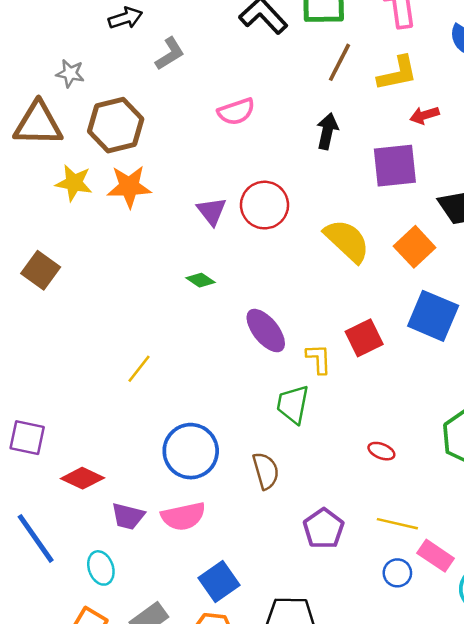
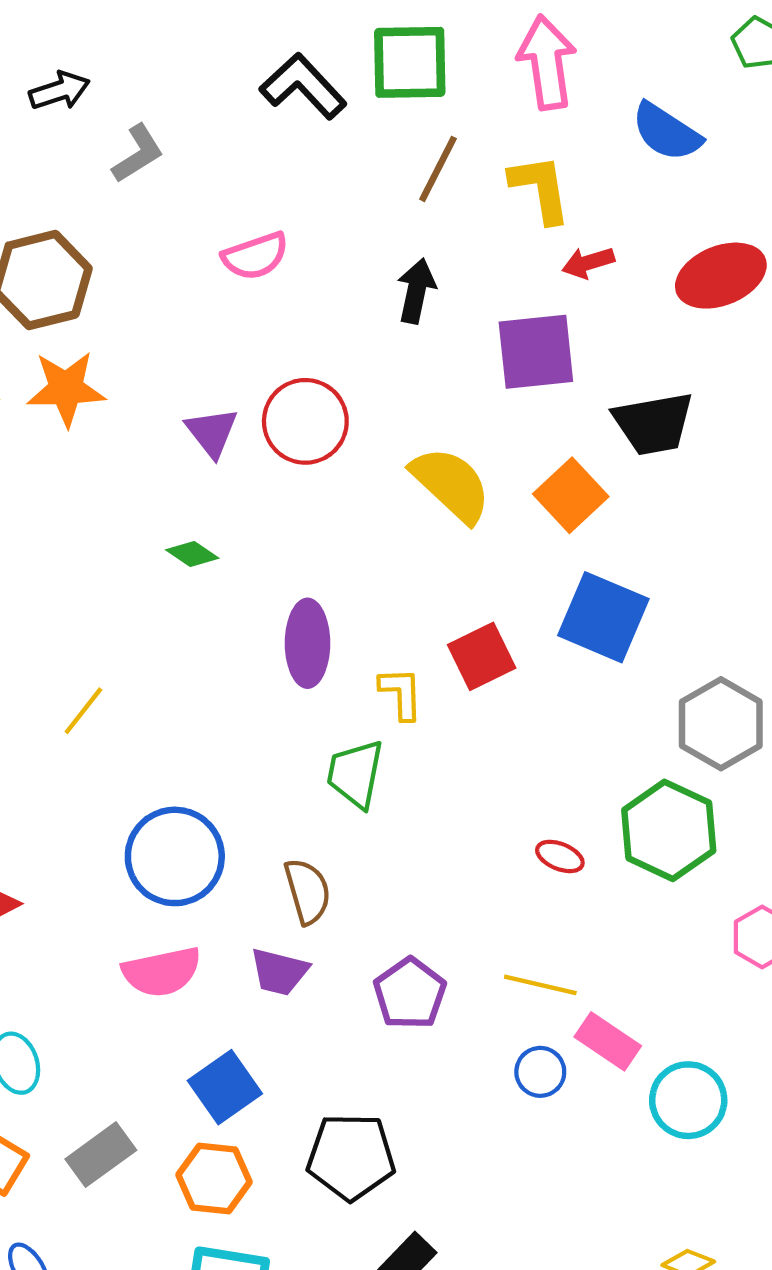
yellow L-shape: (397, 73) -> (540, 189), turned -87
purple ellipse: (266, 331) -> (308, 643), turned 39
red ellipse: (381, 451) -> (560, 856), moved
purple trapezoid: (128, 516) -> (279, 972), moved

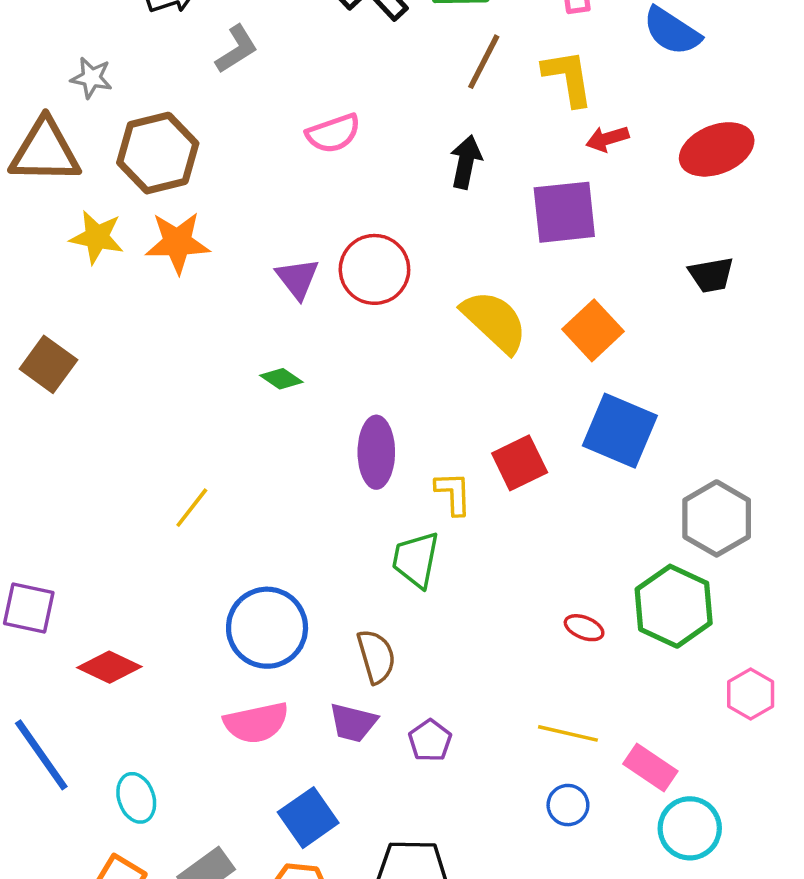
black trapezoid: (653, 424) -> (711, 275), moved, size x0.7
purple pentagon: (410, 994) -> (430, 741), moved, size x0.7
pink rectangle: (608, 1041) -> (650, 767), moved

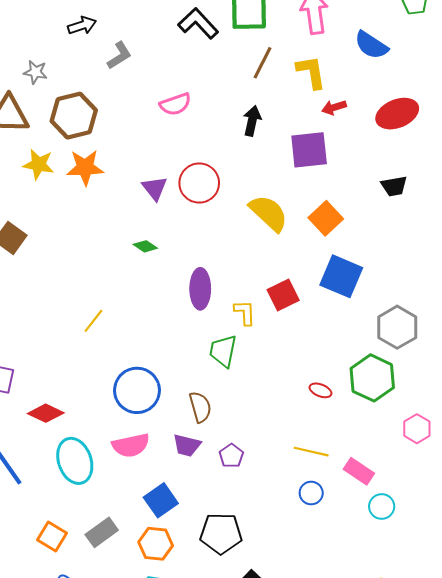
cyan ellipse: (136, 798) -> (75, 461), moved, size x1.6
cyan circle: (690, 828) -> (382, 506), size x0.7

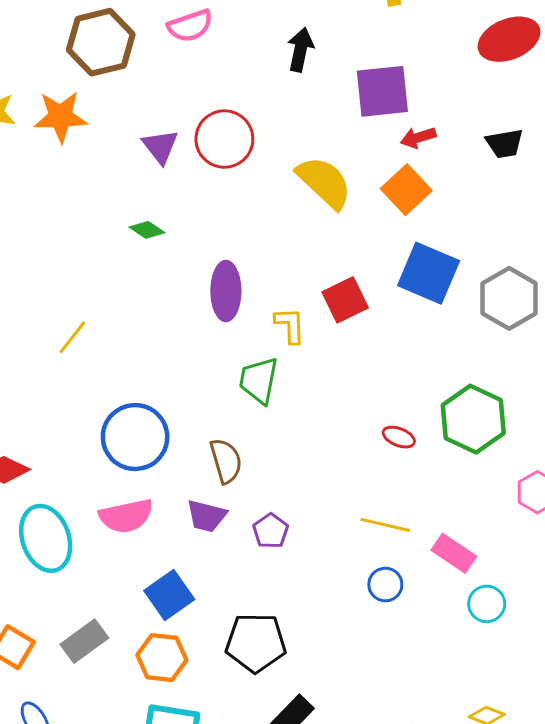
red arrow: (334, 107) -> (418, 138), moved
brown hexagon: (74, 116) -> (101, 42), moved
gray hexagon: (397, 327) -> (509, 298), moved

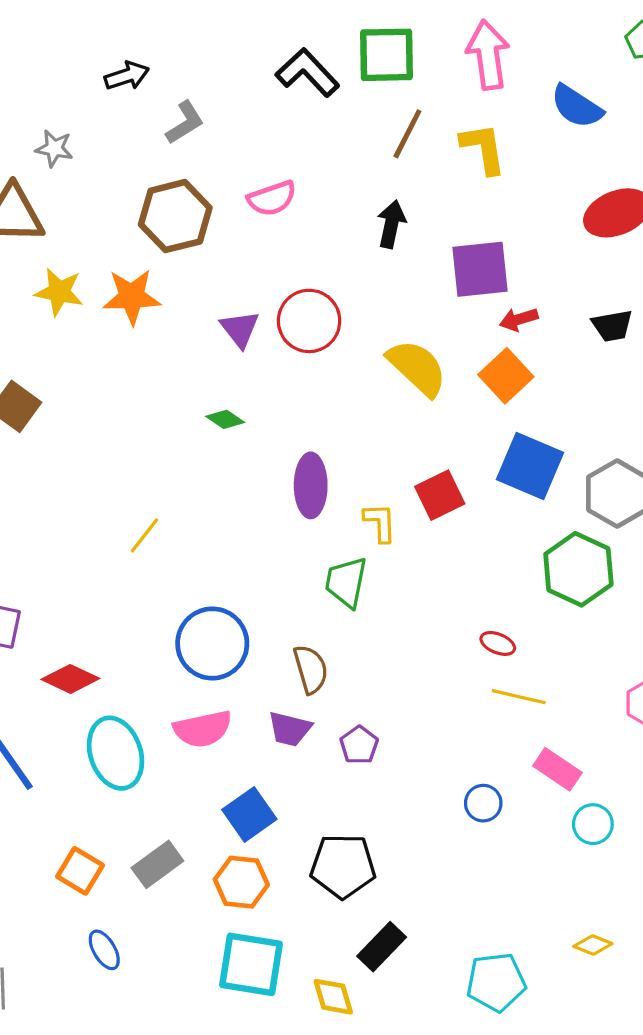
green hexagon: (473, 419) -> (578, 569), moved
yellow line: (385, 525) -> (519, 697), moved

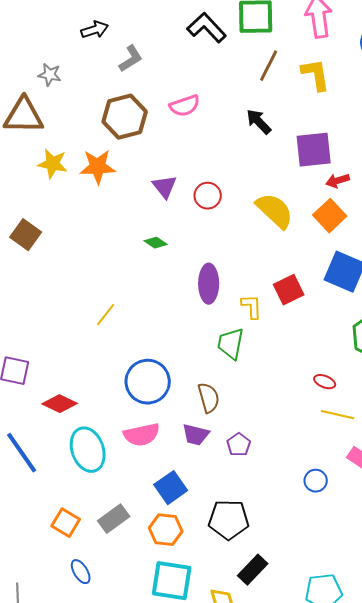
black arrow: (391, 224) -> (259, 122), turned -56
red circle: (309, 321) -> (208, 196), moved, size x0.7

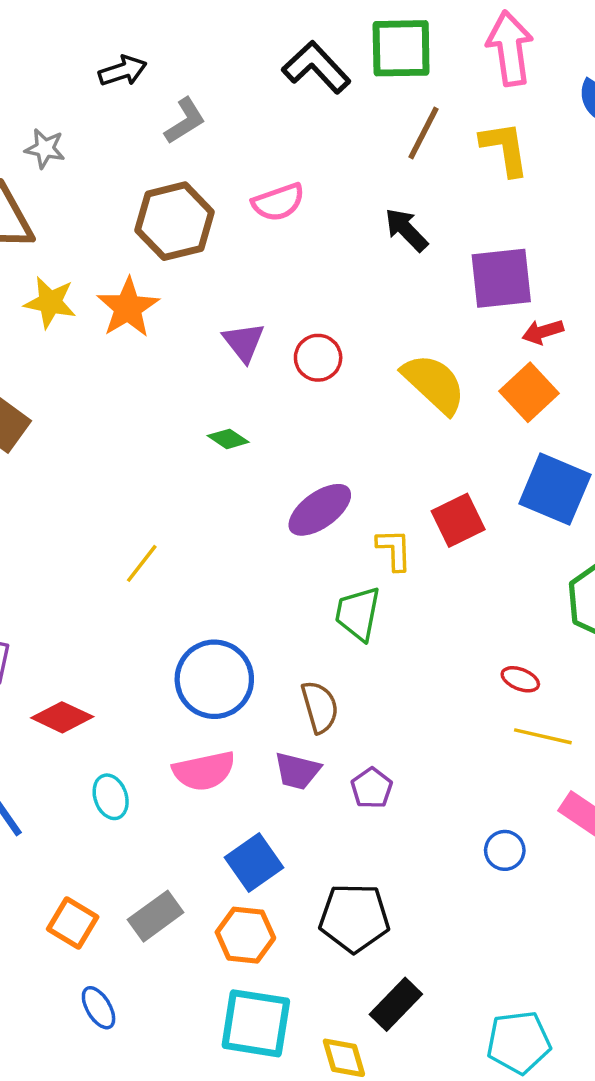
orange star: (98, 167) -> (128, 308), turned -30
purple ellipse: (209, 284) -> (320, 510), turned 54
cyan ellipse: (88, 450) -> (111, 797), size x0.6

